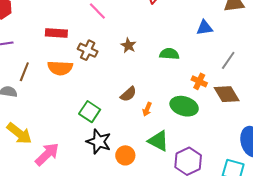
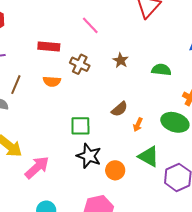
orange semicircle: (60, 68) -> (52, 81), size x0.7
green square: (90, 112) -> (80, 126), turned -35

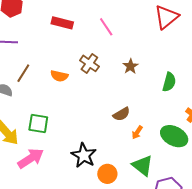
red rectangle: (49, 47) -> (62, 23), moved
green semicircle: (161, 70) -> (169, 82), turned 90
green square: (80, 126) -> (38, 124), moved

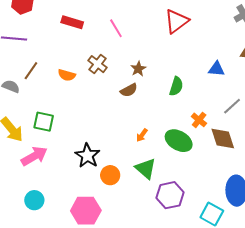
brown semicircle: (122, 114) -> (129, 90), moved

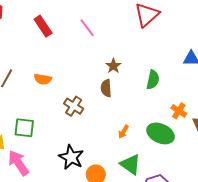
red rectangle: (72, 22) -> (43, 26), turned 45
brown cross: (98, 64) -> (74, 106), moved
brown semicircle: (129, 90) -> (106, 88), turned 120
pink arrow: (34, 156) -> (18, 163), turned -88

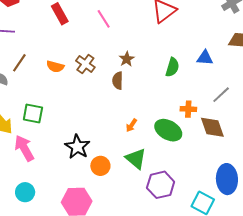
green semicircle: (153, 80) -> (172, 67), moved
brown cross: (74, 106) -> (85, 64), moved
orange cross: (179, 111) -> (188, 109), turned -35

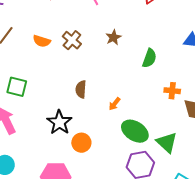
green semicircle: (172, 67) -> (149, 58), moved
brown semicircle: (118, 81) -> (81, 89), moved
green ellipse: (168, 130) -> (135, 131), moved
green triangle: (136, 159) -> (167, 142), moved

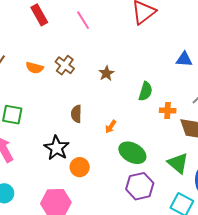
brown star: (113, 37) -> (106, 73), moved
green semicircle: (149, 58) -> (146, 91), moved
green triangle: (167, 142) -> (178, 163), moved

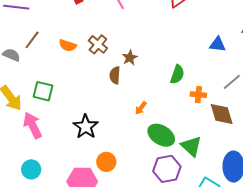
brown star: (106, 73) -> (130, 58), moved
brown semicircle: (76, 114) -> (115, 75), moved
green triangle: (178, 163) -> (191, 146), moved
orange circle: (80, 167) -> (106, 162), moved

